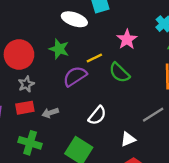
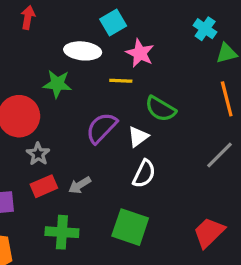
pink star: (127, 39) -> (140, 53), moved
green star: (59, 49) -> (57, 84), moved
yellow line: (94, 58) -> (121, 81), moved, turned 42
white triangle: (128, 139) -> (138, 137), moved

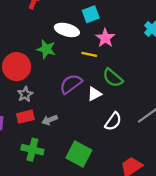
white semicircle: (144, 174) -> (113, 121), moved

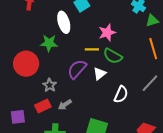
white ellipse: (67, 30) -> (64, 22), turned 70
pink star: (105, 38) -> (107, 33), moved, turned 30
yellow line: (89, 54) -> (92, 49), moved
gray star: (25, 94) -> (50, 85), moved

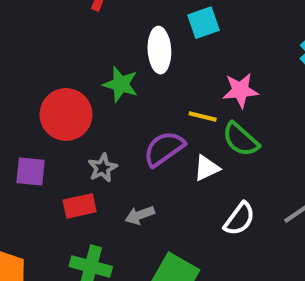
gray arrow: (65, 105) -> (140, 215), moved
purple square: (18, 117) -> (31, 172), moved

